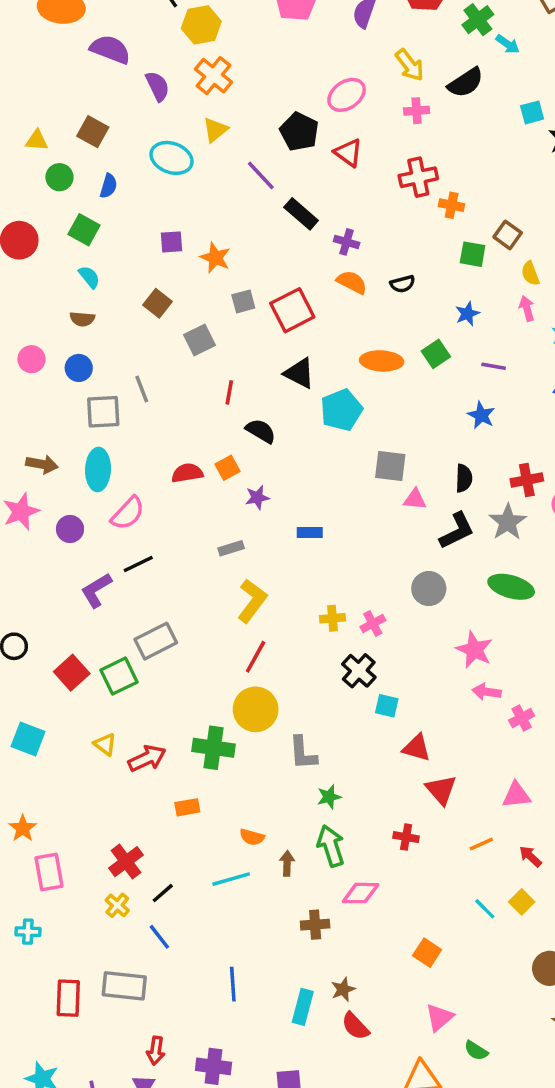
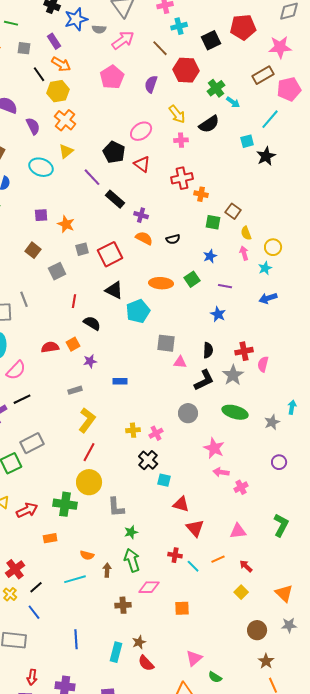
cyan line: (485, 909) -> (193, 566), moved
orange square: (427, 953) -> (182, 608), moved, turned -35

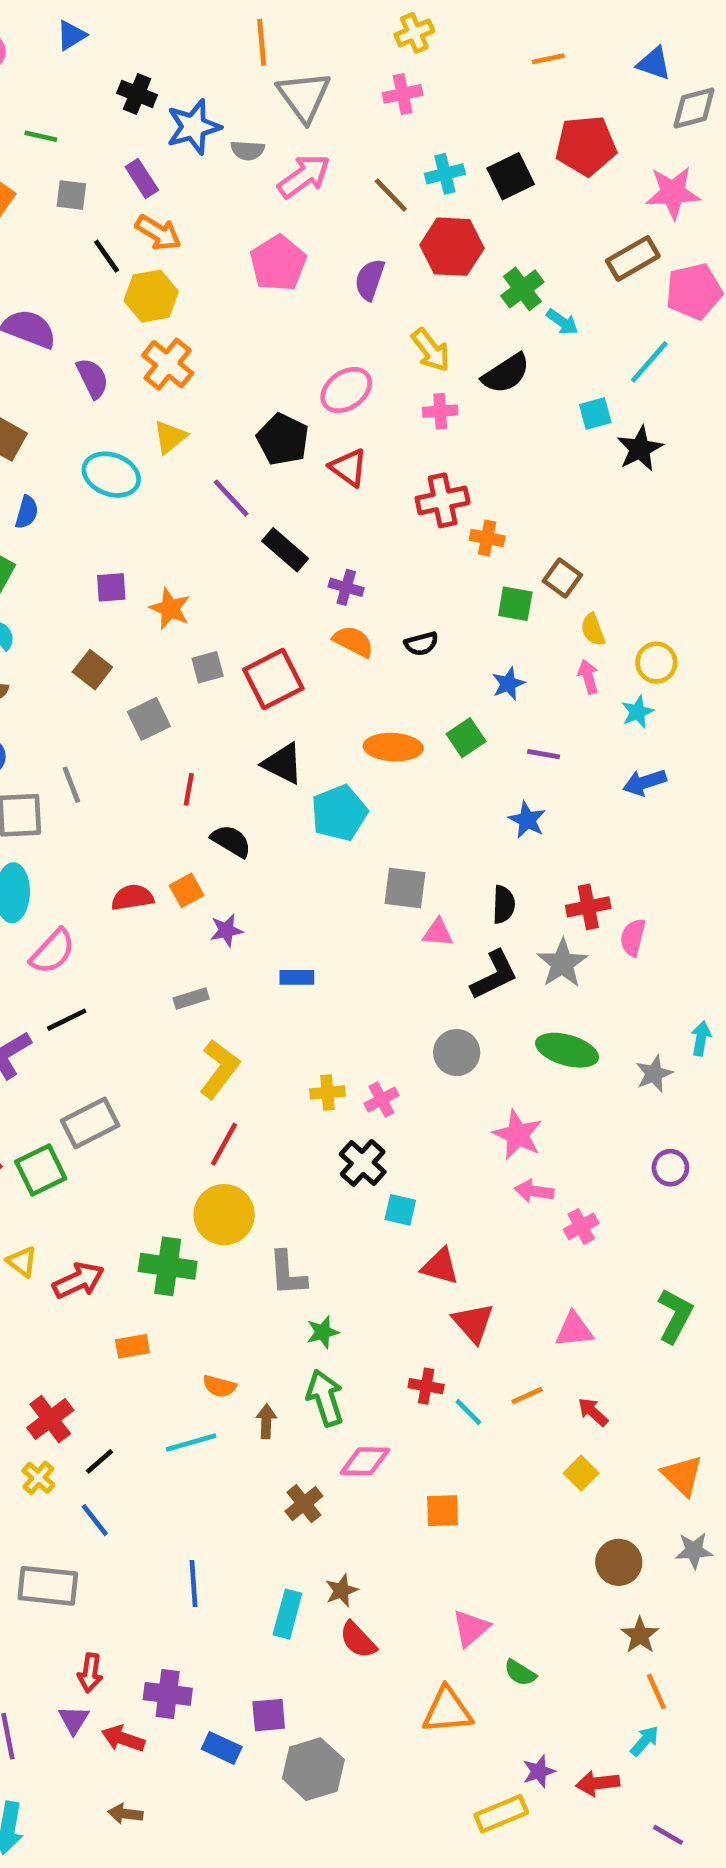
cyan cross: (179, 26) -> (445, 174), moved
brown cross: (123, 605) -> (304, 1504), turned -35

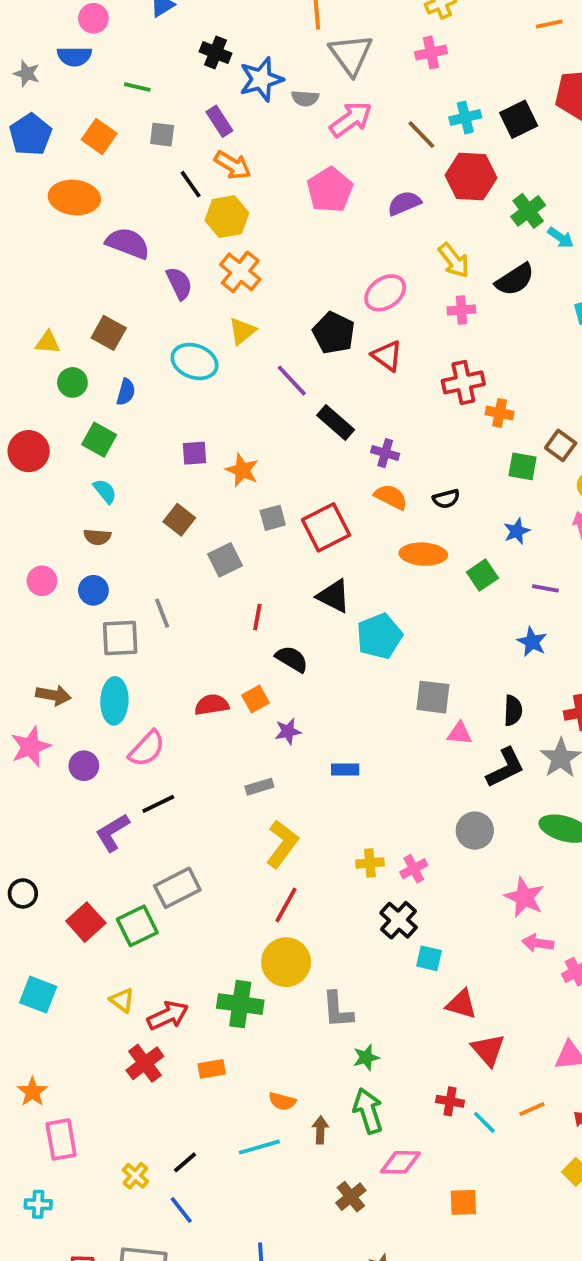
purple semicircle: (370, 280) -> (404, 203), turned 48
orange ellipse: (393, 747) -> (423, 554), moved
red cross: (50, 1419) -> (145, 1063), moved

